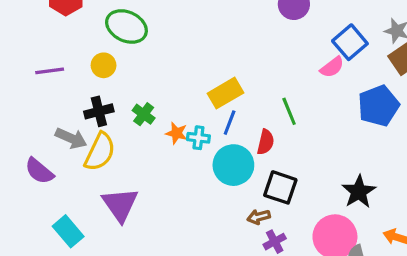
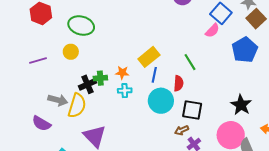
black cross: (99, 111) -> (88, 84), moved
green cross: (144, 114) -> (100, 78), turned -32
orange star: (177, 133) -> (122, 73), moved
cyan cross: (198, 138) -> (125, 91), moved

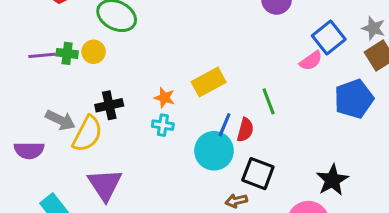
blue line: (154, 75) -> (225, 125), moved
green cross: (100, 78) -> (67, 53), moved
purple semicircle: (41, 123) -> (29, 150), turned -42

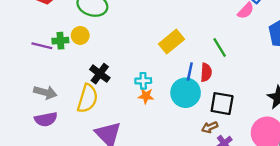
purple line: (42, 55) -> (42, 46), turned 30
orange star: (164, 98) -> (146, 96), moved
black cross: (109, 105) -> (100, 74), turned -30
gray arrow: (60, 120) -> (45, 92), moved

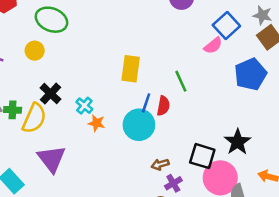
green cross: (60, 41) -> (13, 110), moved
yellow rectangle: (172, 42) -> (131, 69), turned -50
cyan cross: (143, 81) -> (84, 106), moved, turned 35
black square: (222, 104) -> (202, 156), moved

